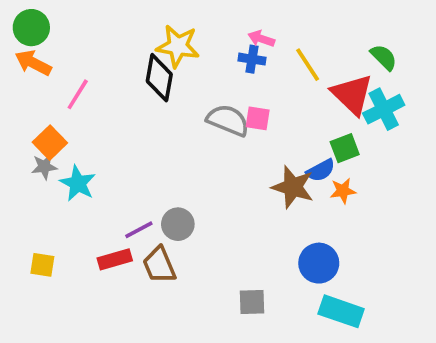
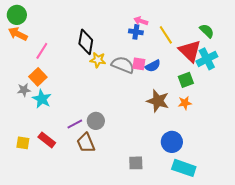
yellow star: (178, 46) -> (98, 60), moved, size x0.7
orange square: (50, 143) -> (38, 77), moved
blue semicircle: (321, 170) -> (153, 66), moved
red rectangle: (115, 259) -> (47, 140), moved, turned 54

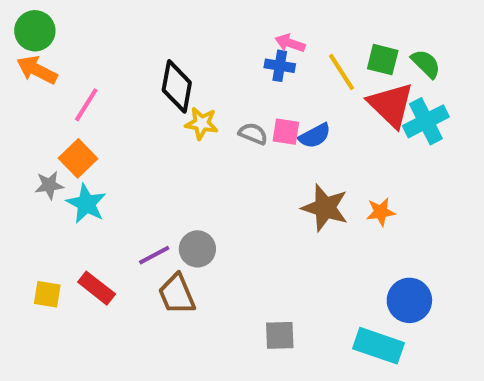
gray semicircle: (123, 65) -> (253, 134), size x0.6
green square: (186, 80) -> (383, 60), moved, turned 35
blue circle: (172, 142) -> (409, 300), moved

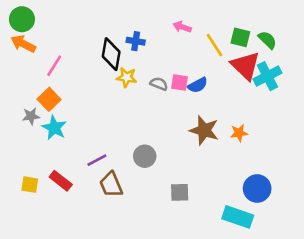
blue cross: (280, 66) -> (136, 41), moved
gray circle: (197, 249) -> (145, 156), moved
gray square: (280, 335) -> (180, 192), moved

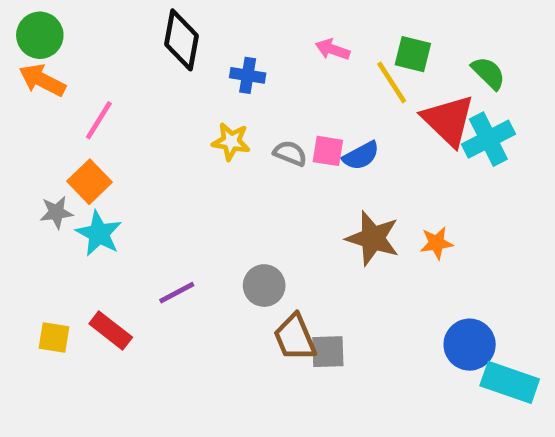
green square: (240, 37) -> (413, 54), moved
black diamond: (111, 54) -> (181, 40), moved
brown trapezoid: (111, 185) -> (295, 337), moved
cyan rectangle: (238, 217) -> (510, 382), moved

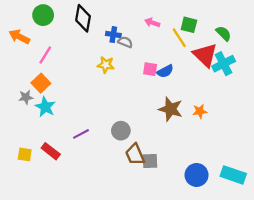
green circle: (40, 35) -> (43, 15), moved
gray semicircle: (290, 153) -> (125, 42), moved
blue circle: (470, 345) -> (197, 175), moved

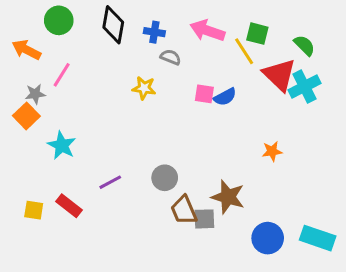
pink arrow: (152, 23) -> (207, 31), size x1.6
blue cross: (113, 35) -> (154, 32), moved
orange square: (41, 83) -> (26, 116), moved
gray star: (26, 97) -> (35, 94), moved
brown star: (171, 109) -> (228, 197), moved

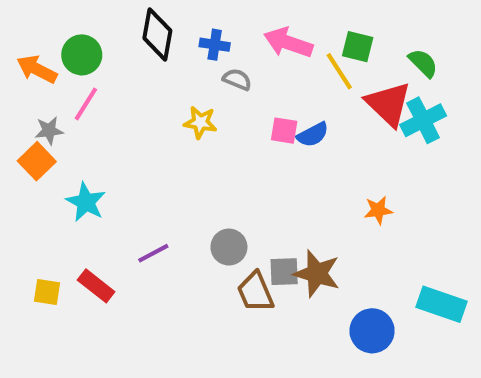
green circle: (59, 20) -> (82, 55), moved
gray square: (204, 219) -> (284, 272), moved
cyan rectangle: (318, 238) -> (442, 304), moved

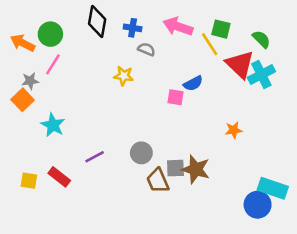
pink square: (284, 131) -> (175, 97), moved
blue circle: (372, 331) -> (258, 205), moved

